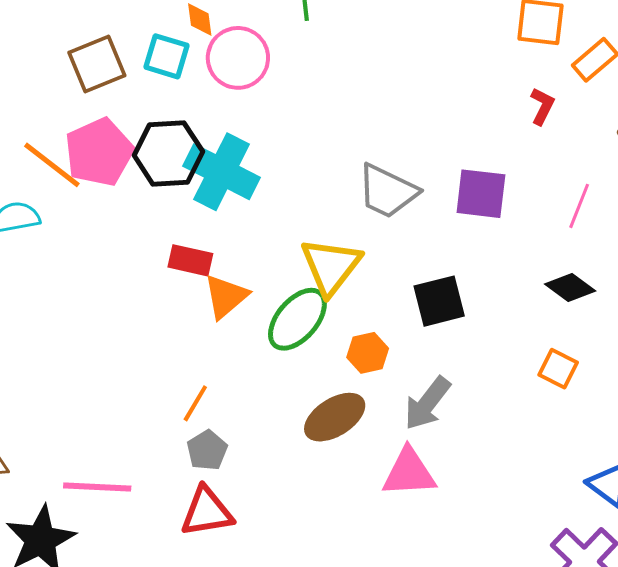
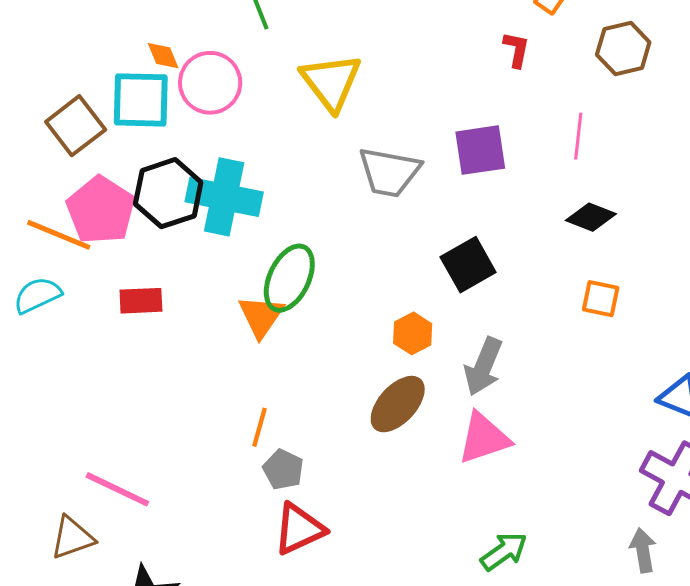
cyan square: (166, 56) -> (141, 100), size x1.4
red rectangle: (190, 260) -> (141, 301), moved
yellow triangle: (331, 266) -> (331, 82), moved
green ellipse: (297, 319) -> (289, 278), moved
pink line: (97, 487) -> (117, 489), moved, turned 38

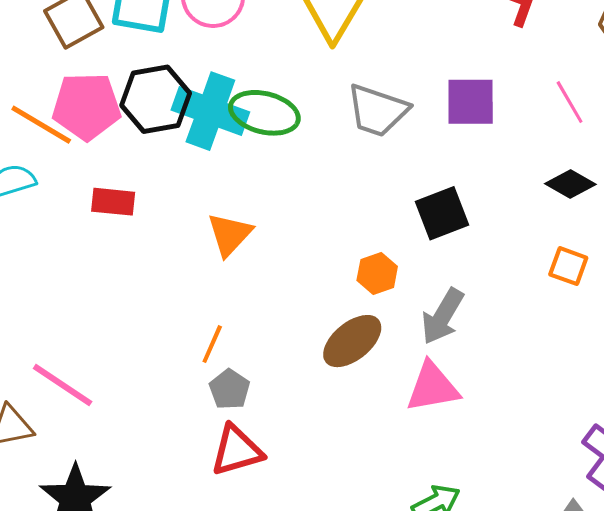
pink line: (578, 136) -> (570, 102), turned -45
pink pentagon: (101, 210) -> (86, 106), turned 30
green ellipse: (289, 278) -> (264, 113), moved, turned 70

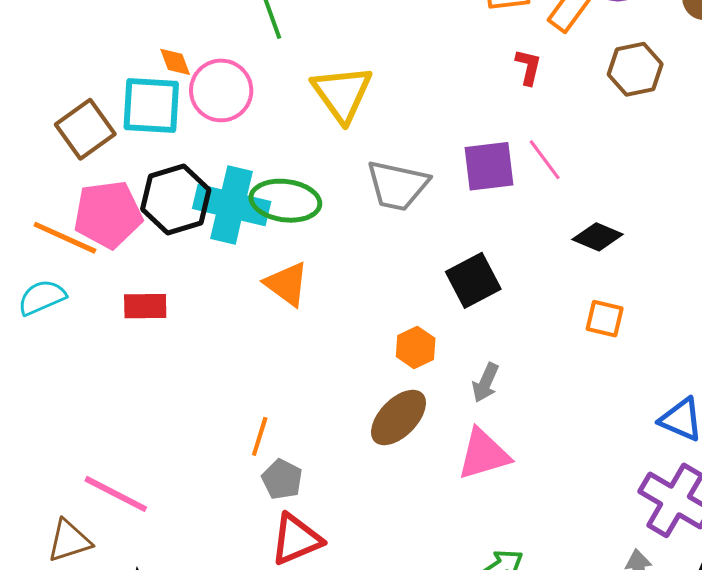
pink line: (570, 102) -> (545, 160), moved
orange triangle: (230, 234) -> (287, 284), moved, turned -30
gray arrow: (443, 316) -> (485, 383), size x0.7

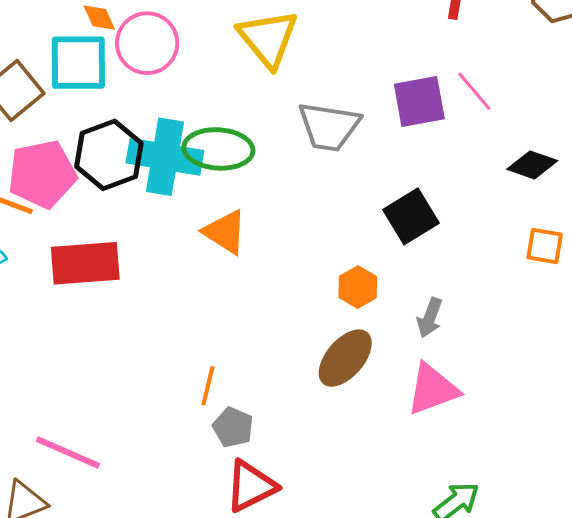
red rectangle: (145, 306) -> (85, 263), size x1.6

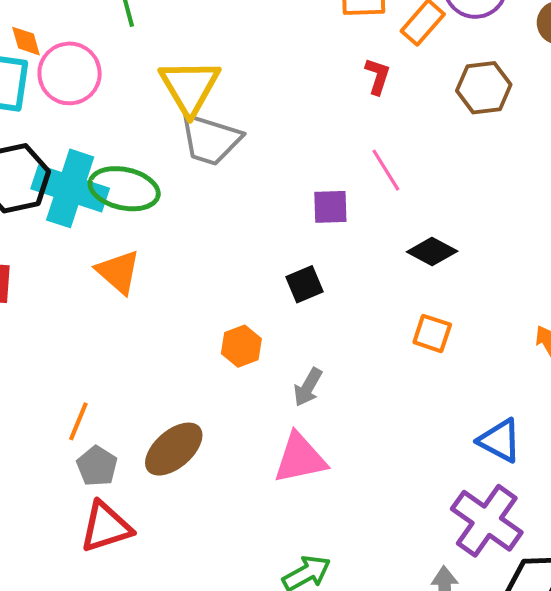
purple square: (419, 101) -> (330, 207), moved, size x0.7
gray trapezoid: (329, 127) -> (210, 140), moved
black square: (411, 216) -> (304, 284), size x0.7
brown ellipse: (345, 358) -> (174, 449), moved

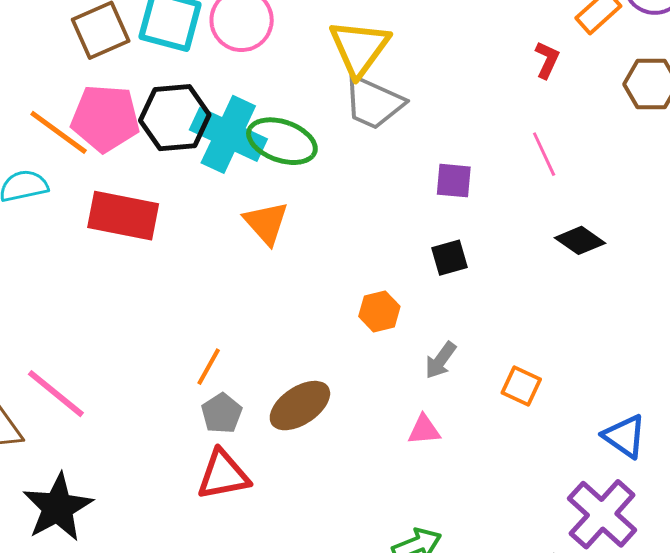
purple square: (330, 207) -> (454, 181), moved
orange square: (432, 333) -> (521, 386), moved
pink triangle: (300, 458) -> (424, 430), size x0.6

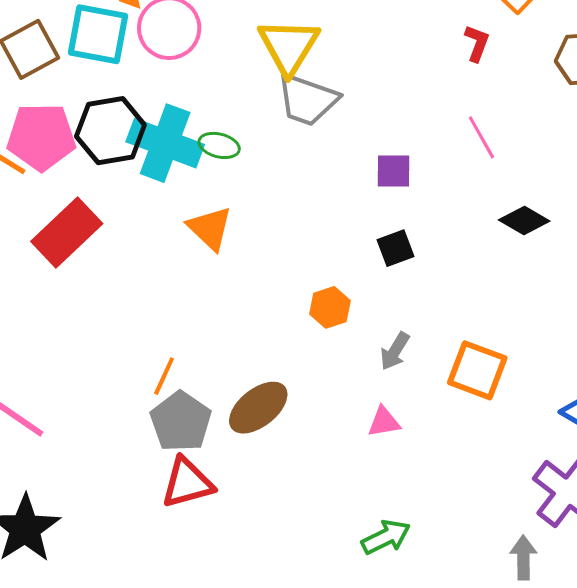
green ellipse: (282, 141) -> (219, 145), size x0.6
red rectangle: (123, 216) -> (67, 233), turned -50
orange square: (521, 386) -> (477, 370), size x1.5
gray pentagon: (222, 413) -> (181, 422), size x1.5

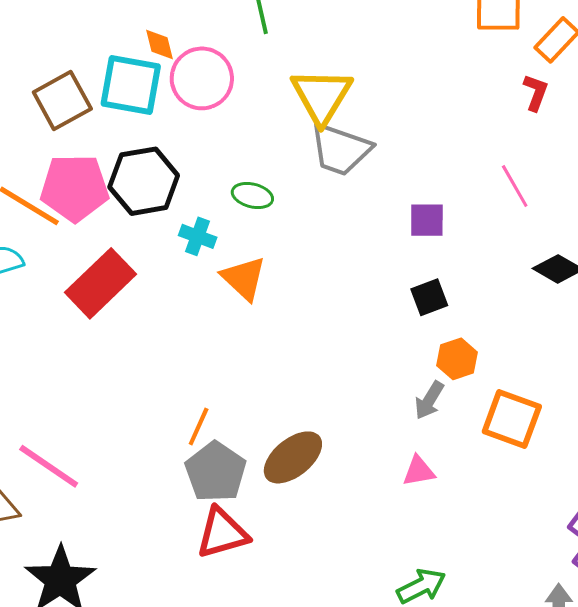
red L-shape: (477, 43) -> (536, 92), moved
cyan cross: (165, 143) -> (198, 236), moved, size x0.5
orange hexagon: (330, 307) -> (457, 359), moved

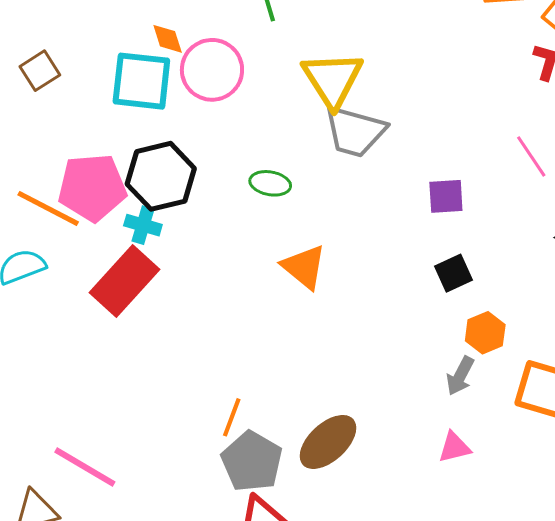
brown square: (62, 101) -> (40, 71), moved, size x0.7
cyan cross: (198, 236) -> (143, 225), moved
orange triangle: (244, 278) -> (304, 267), moved

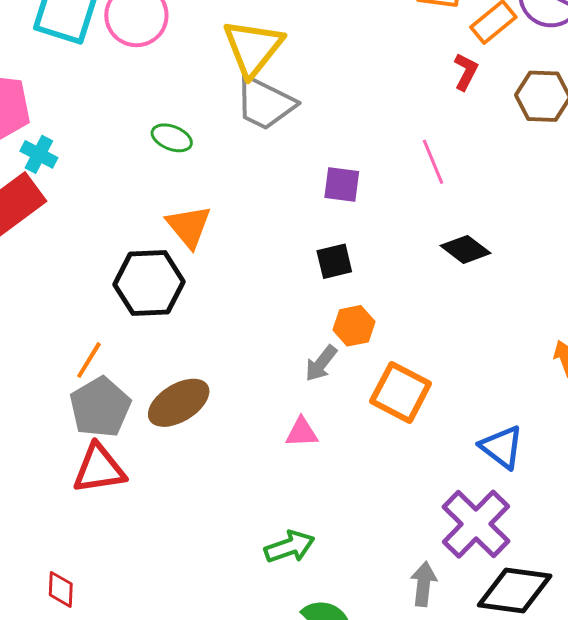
black hexagon: (161, 176) -> (149, 283), moved

